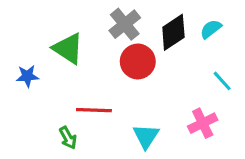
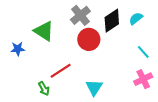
red line: (94, 110) -> (61, 71), turned -35
pink cross: (203, 123) -> (143, 79), moved

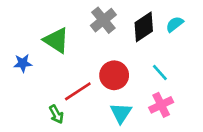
red circle: (89, 39) -> (114, 75), moved
cyan line: (143, 52) -> (160, 73), moved
pink cross: (143, 79) -> (161, 105), moved

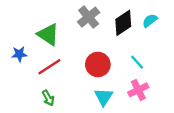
red line: (78, 91) -> (49, 67), moved

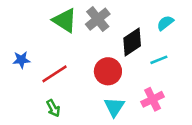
black diamond: (123, 23) -> (132, 42), moved
green triangle: (48, 34) -> (65, 20), moved
cyan line: (137, 62) -> (159, 60), moved, turned -70

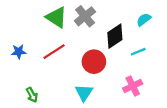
red line: (55, 74) -> (54, 52), moved
cyan triangle: (114, 107) -> (84, 93), moved
green arrow: (53, 108) -> (32, 95), moved

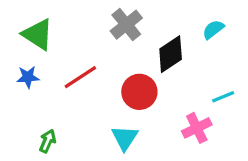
green triangle: (56, 17) -> (38, 34), moved
cyan line: (138, 52) -> (223, 97), moved
green arrow: (32, 95) -> (48, 141), turned -128

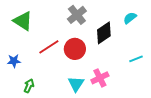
blue star: (28, 77) -> (14, 61), moved
red circle: (139, 92) -> (75, 49), moved
pink cross: (197, 128) -> (100, 78), moved

